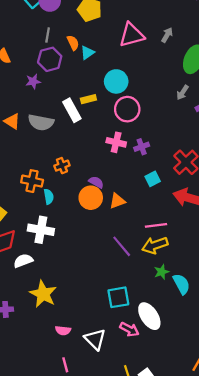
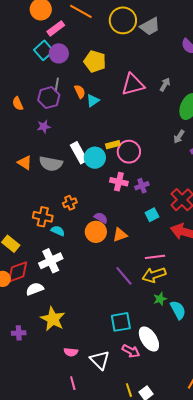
purple hexagon: (50, 59) -> (49, 98), moved
cyan circle: (116, 81) -> (95, 158), moved
yellow rectangle: (88, 99) -> (113, 145), moved
cyan semicircle: (49, 197) -> (58, 231), turned -56
white cross: (41, 230) -> (51, 261), turned -35

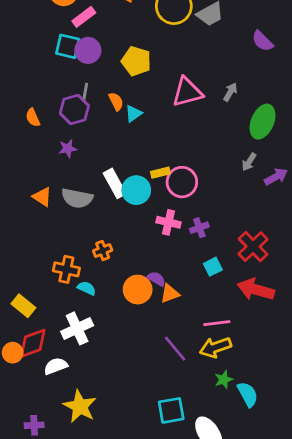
cyan square: (44, 50) -> (68, 46), turned -36
purple semicircle: (101, 218) -> (156, 279), moved

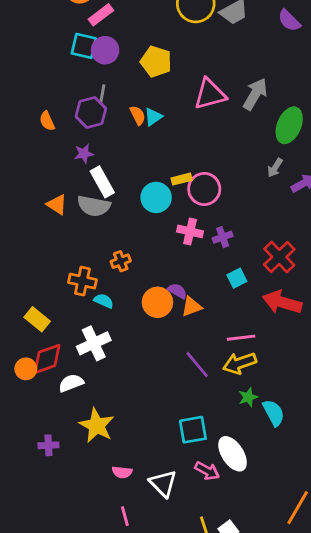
purple semicircle: (262, 41) -> (289, 20), moved
gray arrow: (230, 92) -> (255, 94), size x1.6
orange semicircle: (116, 101) -> (138, 115), moved
white rectangle: (115, 183) -> (102, 182), moved

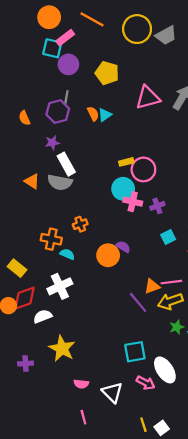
cyan square: (84, 46) -> (52, 48), moved
cyan circle: (156, 197) -> (123, 189), moved
orange triangle: (191, 307) -> (152, 286), moved

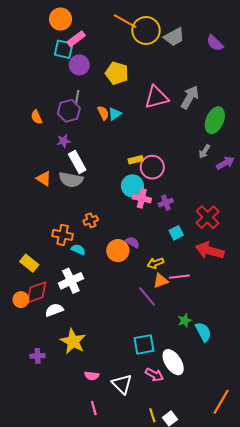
orange line: (92, 19) -> (125, 21), moved
yellow arrow: (170, 301) -> (155, 263), moved, size x0.7

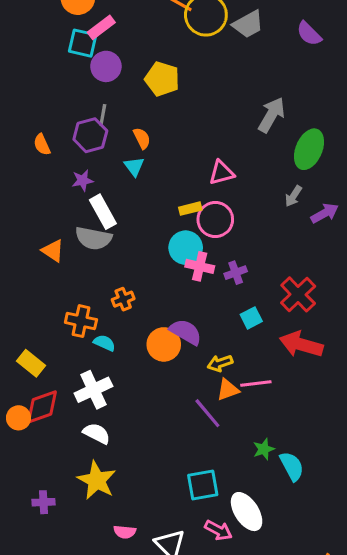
pink triangle: (156, 97) -> (222, 173), moved, size x0.7
cyan triangle: (115, 114) -> (134, 166), moved, turned -32
orange triangle: (44, 179) -> (53, 251), moved
purple semicircle: (132, 242) -> (186, 332), size x1.5
white semicircle: (54, 310) -> (97, 433), moved, turned 48

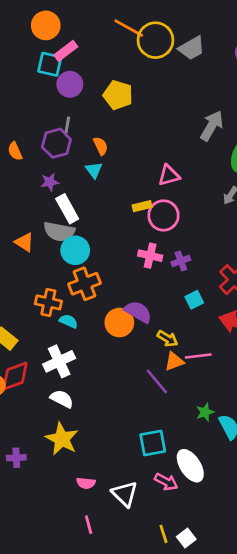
cyan circle: (186, 248) -> (75, 250), moved
orange cross: (123, 299) -> (85, 284), size x1.6
yellow arrow: (220, 363) -> (168, 339), turned -130

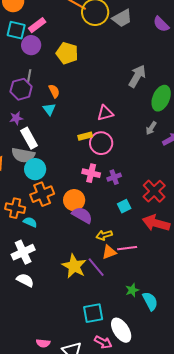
pink rectangle: (66, 51) -> (37, 25), moved
orange circle: (119, 323) -> (74, 200), moved
yellow arrow: (168, 339) -> (104, 235), turned 133
yellow star: (62, 439) -> (74, 266), moved

